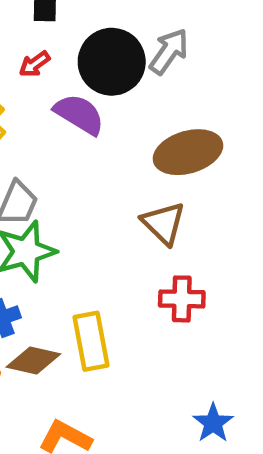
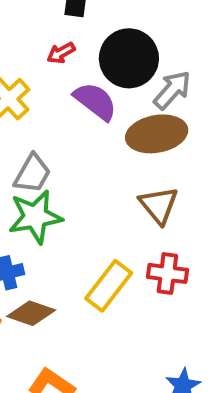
gray arrow: (169, 51) -> (172, 90), moved
brown ellipse: (188, 152) -> (157, 134), moved
yellow rectangle: (91, 341) -> (109, 286), moved, turned 42

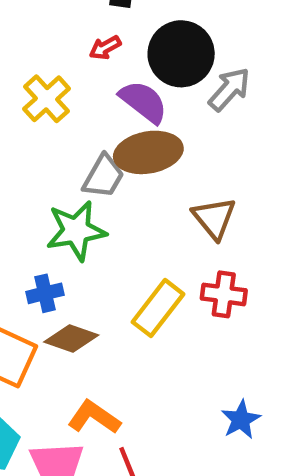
brown ellipse: (157, 134) -> (148, 152), moved
gray trapezoid: (32, 174) -> (103, 176), moved

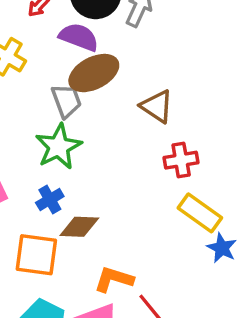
gray trapezoid: (103, 176) -> (66, 101), turned -33
yellow rectangle: (158, 308) -> (200, 213), moved, turned -75

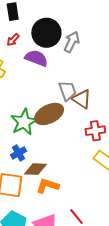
brown ellipse: (94, 73) -> (49, 114), moved
gray trapezoid: (66, 101) -> (67, 91), moved
orange L-shape: (114, 279) -> (48, 186), moved

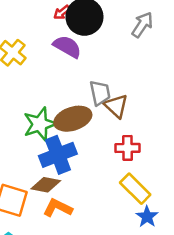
red arrow: (13, 40) -> (62, 12), moved
gray arrow: (72, 42) -> (142, 25), moved
blue cross: (18, 153) -> (58, 155), moved, size x1.8

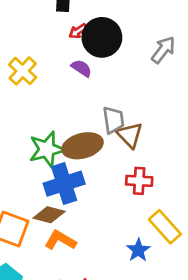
purple semicircle: (67, 47) -> (81, 68), size x0.7
yellow rectangle: (135, 189) -> (165, 227), moved
blue star: (147, 217) -> (138, 250), moved

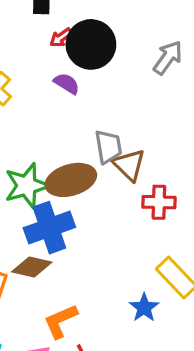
red cross: (139, 181) -> (159, 202), moved
orange L-shape: (60, 240) -> (61, 321), moved, turned -52

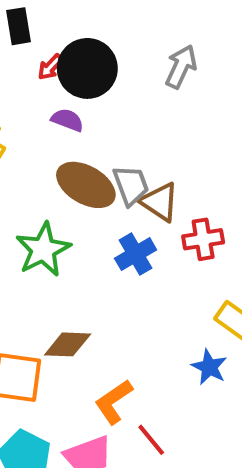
brown ellipse: (71, 180) -> (86, 185), moved, turned 57
blue cross: (49, 228) -> (136, 254), moved, size x0.7

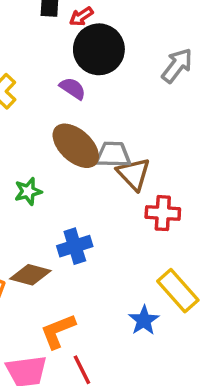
red arrow: (50, 67) -> (81, 16), moved
gray trapezoid: (131, 185) -> (113, 155), turned -81
green star: (43, 250) -> (28, 191), size x0.6
blue cross: (136, 254) -> (75, 246), moved

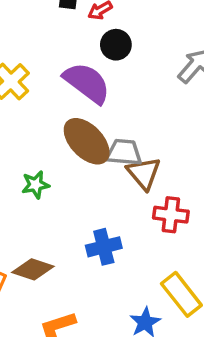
black circle: (99, 49) -> (116, 45), size x0.6
purple semicircle: (73, 88) -> (87, 83), size x1.8
blue cross: (75, 246) -> (104, 247), moved

